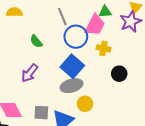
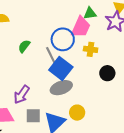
gray line: (62, 16) -> (51, 55), moved
green semicircle: (36, 41) -> (24, 46), turned 80
purple arrow: (30, 73) -> (22, 95), moved
yellow circle: (85, 104) -> (77, 113), moved

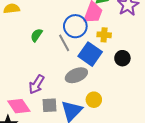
blue square: (61, 69) -> (90, 54), moved

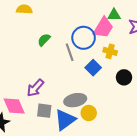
blue square: (90, 54) -> (93, 68), size x0.7
gray ellipse: (76, 75) -> (75, 100), moved

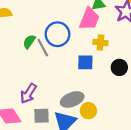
blue circle: (84, 38) -> (57, 34), moved
gray line: (70, 52) -> (43, 48), moved
blue square: (93, 68) -> (85, 62), turned -35

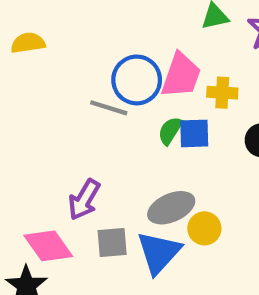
pink trapezoid: (89, 19) -> (181, 75), moved
green semicircle: (29, 42) -> (170, 131), moved
gray line: (43, 48) -> (109, 108), turned -42

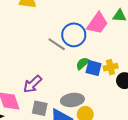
pink trapezoid: (181, 75) -> (97, 23), moved
yellow cross: (222, 93) -> (111, 67), moved, turned -32

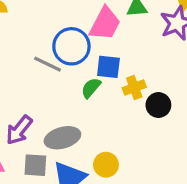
blue square: (94, 68) -> (108, 67), moved
gray ellipse: (72, 100) -> (62, 138), moved

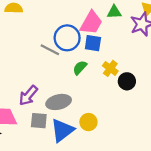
blue square: (108, 67) -> (93, 43), moved
yellow cross: (134, 88) -> (110, 68), turned -35

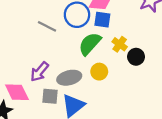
gray line: (50, 50) -> (47, 26), moved
green semicircle: (80, 68) -> (90, 44), size x1.6
yellow circle: (88, 122) -> (99, 72), moved

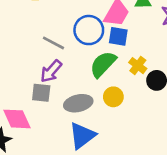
purple arrow: (39, 72) -> (51, 71), moved
gray square: (50, 96) -> (41, 93), moved

